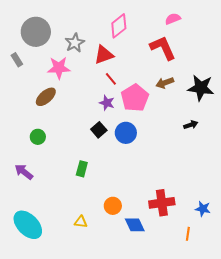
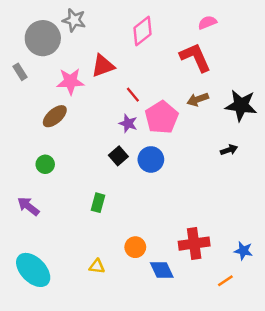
gray star: (75, 43) -> (74, 20), moved, turned -30
red triangle: (104, 55) -> (103, 66), moved
orange line: (188, 234) -> (225, 281), turned 48

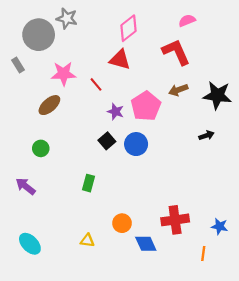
red triangle: (103, 66) -> (120, 60), moved, turned 35
red line: (133, 95) -> (96, 84), moved
cyan ellipse: (33, 270) -> (30, 244), size x0.7
orange line: (225, 281) -> (203, 253), turned -48

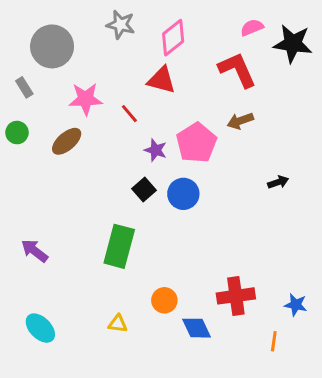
gray star: (67, 18) -> (121, 25), moved
black star: (217, 95) -> (293, 44), moved
green circle: (41, 148) -> (17, 133), moved
green rectangle: (88, 183) -> (119, 246), size x1.8

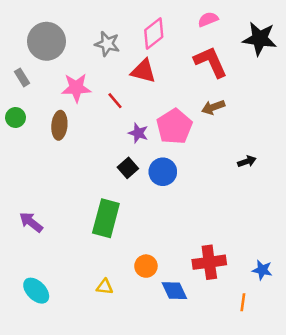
gray star: (121, 25) -> (107, 44), moved
pink semicircle: (252, 27) -> (208, 19), moved
brown ellipse: (67, 141) -> (59, 125), turned -44

